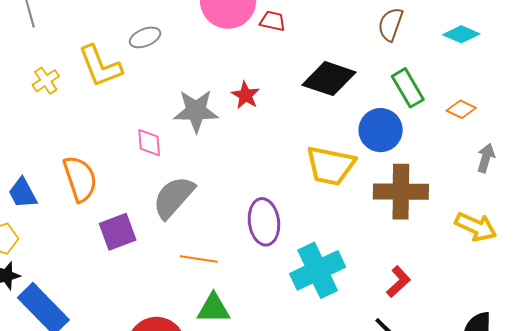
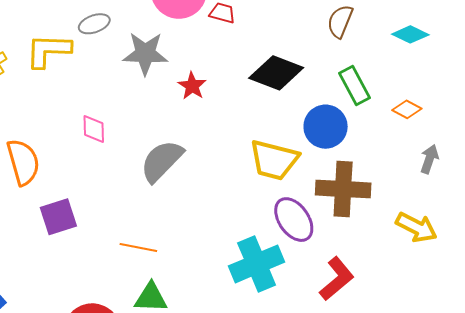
yellow L-shape: (100, 66) -> (48, 51), turned 111
gray star: (196, 111) -> (145, 53), moved
gray semicircle: (174, 197) -> (162, 161), moved
purple ellipse: (264, 222) -> (294, 220), moved, turned -30
red L-shape: (398, 282) -> (337, 279), size x1.4

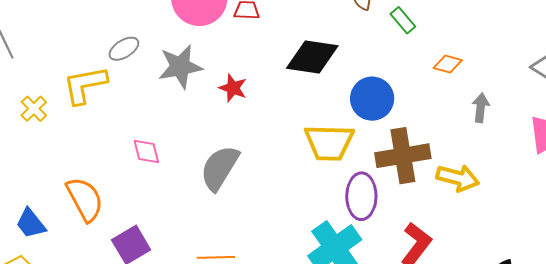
green rectangle: (355, 86) -> (403, 20), moved, size x0.7
purple ellipse: (294, 220) -> (361, 196), turned 48
yellow arrow: (417, 227) -> (458, 178), moved

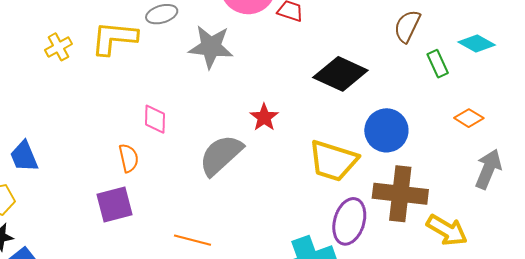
red star: (233, 88) -> (264, 117), moved
gray arrow: (481, 108) -> (488, 169), size x1.4
orange semicircle: (85, 199) -> (129, 158), moved, size x0.6

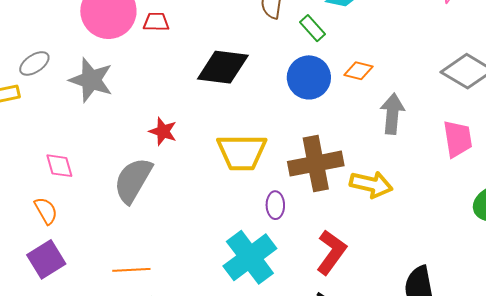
gray star: (211, 47) -> (91, 80), turned 30
blue circle: (386, 130) -> (309, 77), moved
purple ellipse: (349, 221) -> (275, 205), size x0.6

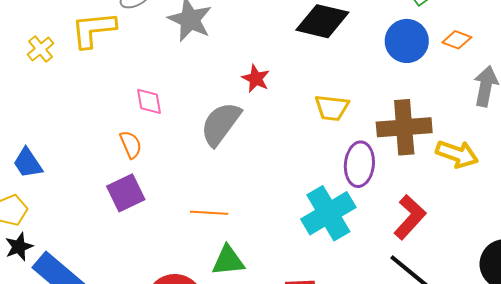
yellow trapezoid: (242, 152) -> (332, 108), size x0.7
purple ellipse: (275, 205) -> (359, 164), size x1.6

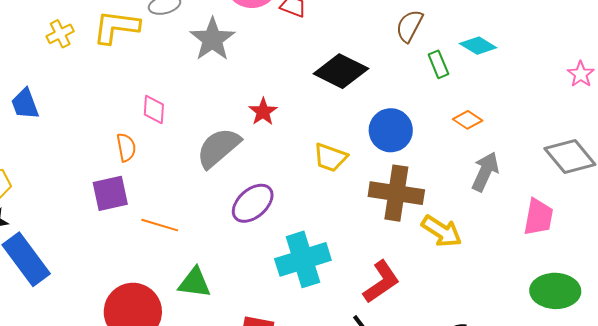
blue circle: (407, 41) -> (391, 130), moved
blue trapezoid: (28, 163) -> (25, 104), moved
purple ellipse: (359, 164) -> (253, 203), moved, turned 30
orange line: (209, 213) -> (160, 225), moved

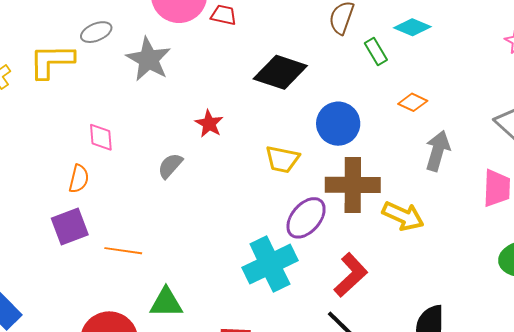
orange semicircle: (126, 147) -> (79, 179), turned 32
gray semicircle: (218, 148) -> (170, 166), size x0.6
purple ellipse: (253, 203) -> (306, 218), moved

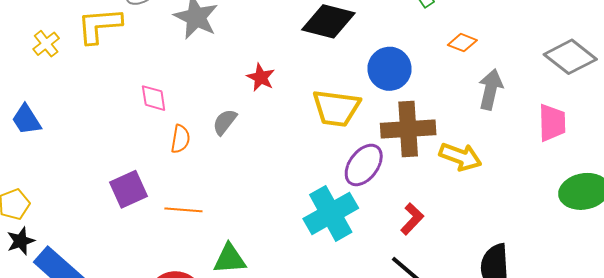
yellow trapezoid: (282, 159) -> (336, 108), size x1.4
orange semicircle: (79, 179) -> (180, 139), moved
red L-shape: (351, 275) -> (412, 219), size x0.7

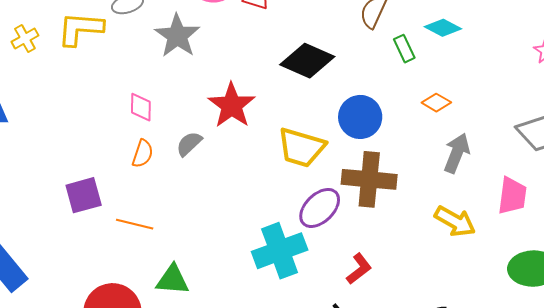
red star: (261, 77) -> (232, 105), size x1.6
pink diamond: (154, 98) -> (141, 107), moved
yellow arrow: (460, 157) -> (455, 221), moved

